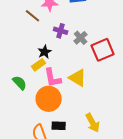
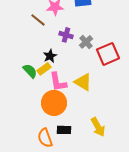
green semicircle: (20, 83) -> (30, 71), moved

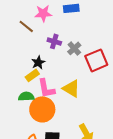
green semicircle: (30, 71) -> (26, 96), moved, turned -49

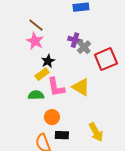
pink star: (43, 13) -> (35, 41), moved, turned 30
purple cross: (54, 41) -> (75, 40), moved
orange circle: (42, 109) -> (52, 117), moved, size x0.6

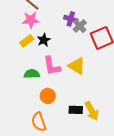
pink star: (35, 41) -> (31, 20), turned -30
yellow rectangle: (42, 74) -> (27, 41), moved
black rectangle: (62, 135) -> (76, 110), moved

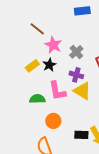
purple cross: (71, 19) -> (76, 75), moved
pink star: (31, 20) -> (53, 45), moved, turned 30
gray cross: (80, 26) -> (76, 52), moved

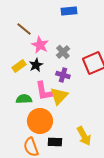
yellow triangle: (82, 91) -> (59, 96), moved, turned 42
orange circle: (53, 121) -> (40, 121), size x1.6
black rectangle: (81, 135) -> (55, 142), moved

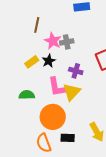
brown line: (24, 29) -> (37, 25), turned 63
gray cross: (63, 52) -> (67, 42), moved, turned 32
green semicircle: (24, 99) -> (27, 95), moved

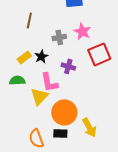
pink star: (53, 41) -> (82, 31), moved
yellow triangle: (72, 92) -> (39, 96), moved
green semicircle: (27, 95) -> (17, 80), moved
orange circle: (53, 117) -> (64, 112), moved

